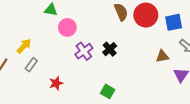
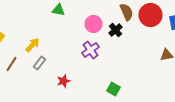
pink circle: (67, 27) -> (94, 24), moved
black cross: (110, 49) -> (116, 30), moved

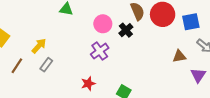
red star: (64, 81) -> (88, 84), moved

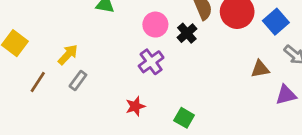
blue square: (191, 22) -> (276, 22), turned -30
purple triangle: (198, 75) -> (286, 95), turned 42

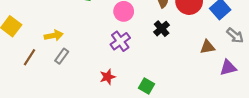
black cross: (187, 33) -> (162, 29), moved
yellow arrow: (68, 55) -> (54, 35), turned 36

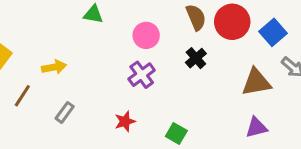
brown triangle: (207, 47) -> (256, 82), size x1.5
gray rectangle: (62, 56) -> (65, 112), moved
purple triangle: (228, 68) -> (256, 128), moved

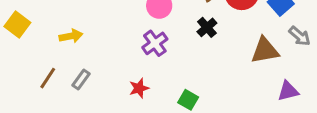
brown line: (22, 96) -> (48, 78), moved
purple triangle: (256, 128) -> (288, 91), moved

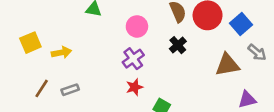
yellow square: (17, 24) -> (30, 43), moved, turned 30
gray rectangle: (81, 79) -> (70, 90), turned 35
red star: (139, 88) -> (134, 87), moved

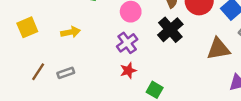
black cross: (178, 45) -> (170, 30), size x1.5
yellow arrow: (61, 52) -> (71, 32), moved

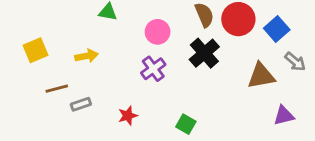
red star: (128, 71) -> (128, 116), moved
brown line: (38, 72) -> (57, 89), moved, turned 42

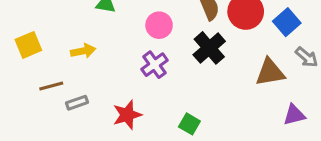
red star: (128, 116) -> (127, 115), size x1.4

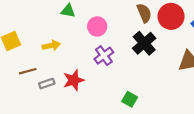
pink circle: (159, 25) -> (97, 26), moved
red star: (127, 115) -> (74, 80), moved

